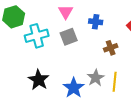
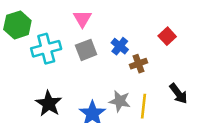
blue cross: (96, 22) -> (120, 46), moved, turned 32
gray star: (96, 78) -> (120, 101), turned -30

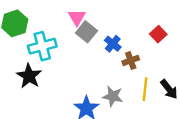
gray square: (86, 50) -> (86, 32), moved, turned -30
black star: (49, 104) -> (29, 76), moved
yellow line: (143, 106) -> (145, 89), moved

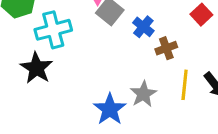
gray star: (113, 96) -> (143, 94), turned 30

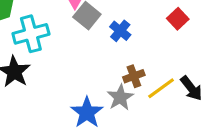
brown cross: (166, 48) -> (134, 76), moved
yellow line: (185, 85) -> (161, 88), turned 48

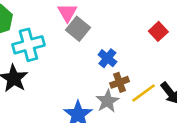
blue cross: (120, 31) -> (107, 58), moved

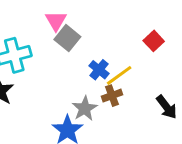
yellow line: (144, 93) -> (119, 75), moved
gray star: (107, 101) -> (85, 108), moved

